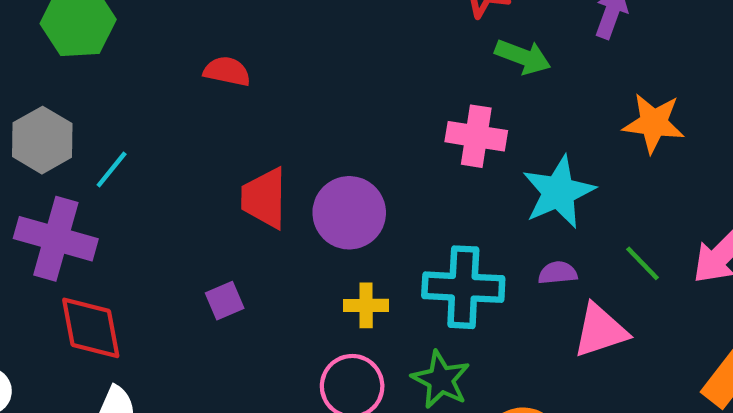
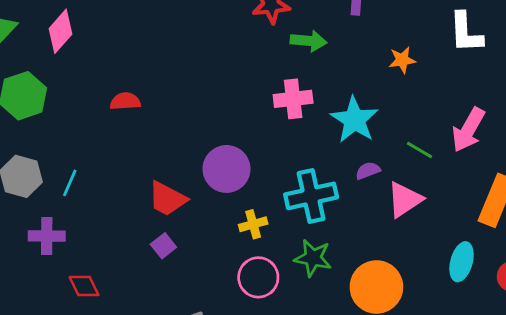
orange star: (654, 123) -> (402, 60), size x0.7
red trapezoid: (264, 198) -> (167, 199), moved, turned -48
purple cross: (56, 239) -> (47, 236), size x0.7
red diamond: (91, 328) -> (84, 286), size x0.7

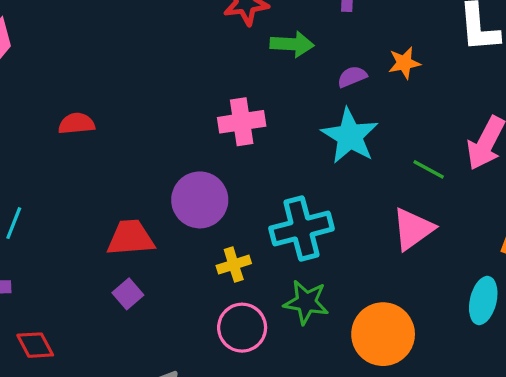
pink cross: (293, 99) -> (242, 122), moved
purple semicircle: (368, 171) -> (352, 77), moved
red trapezoid: (167, 199) -> (131, 238), turned 150

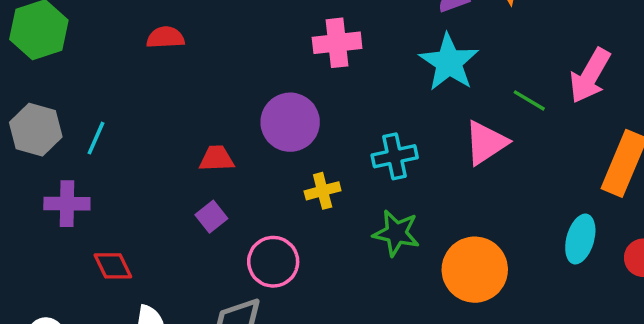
cyan cross: (301, 229) -> (395, 156), size x0.7
pink triangle: (413, 229) -> (486, 143), moved
red trapezoid: (131, 238) -> (217, 159), size x0.7
pink circle: (242, 328) -> (273, 262), moved

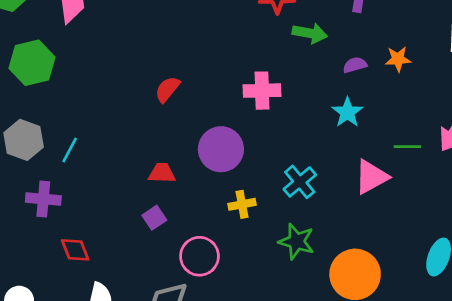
red semicircle: (165, 37) -> (167, 89), moved, turned -52
cyan star: (449, 62) -> (347, 112), size x0.7
green line: (529, 100) -> (407, 147), turned -35
cyan cross: (395, 156) -> (300, 182), turned -32

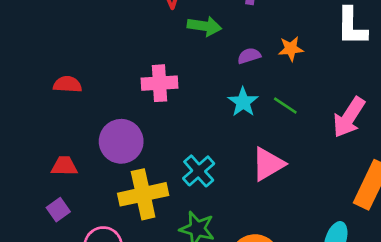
red semicircle: (167, 89) -> (67, 84), turned 56
green line: (407, 147) -> (285, 105), moved, turned 35
yellow cross: (242, 204) -> (143, 194), size x1.8

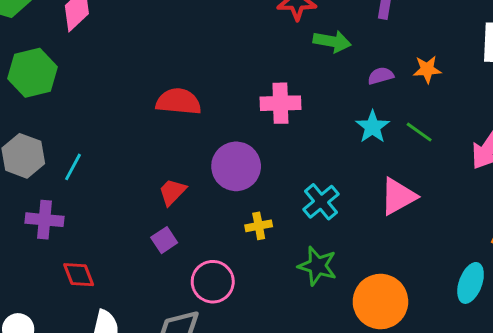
red semicircle: (67, 84) -> (178, 102), size x1.4
red trapezoid: (64, 166) -> (172, 192), turned -48
yellow cross: (143, 194) -> (259, 226), size x0.5

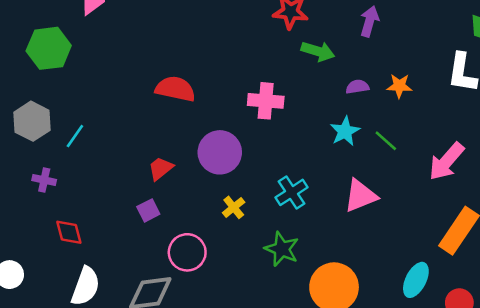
purple cross: (44, 220) -> (44, 180), size x0.7
yellow cross: (259, 226) -> (234, 207), turned -35

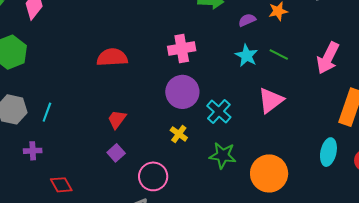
purple circle: (220, 152) -> (182, 92), moved

